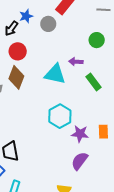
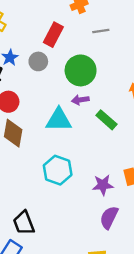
green circle: (97, 40) -> (81, 70), moved, size x1.6
cyan hexagon: (60, 116) -> (58, 170), moved

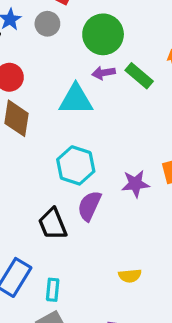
green rectangle: (106, 120) -> (139, 76), moved
purple semicircle: (109, 218) -> (89, 206), moved
black trapezoid: (24, 223) -> (53, 224), moved

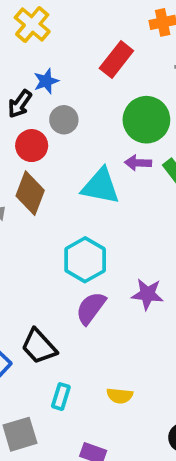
gray circle: (47, 24) -> (64, 120), moved
black trapezoid: (53, 224) -> (39, 346), moved, turned -32
cyan rectangle: (53, 290) -> (61, 397), moved

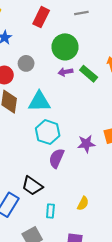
gray circle: (64, 120) -> (26, 63), moved
cyan triangle: (101, 186) -> (39, 102), moved
yellow semicircle: (120, 396) -> (83, 203), turned -56

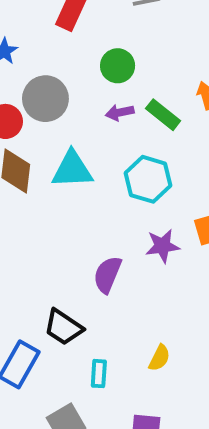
green circle: (65, 47) -> (118, 66), size x0.7
gray circle: (26, 63) -> (45, 99), size x1.5
cyan hexagon: (48, 132) -> (148, 179), moved

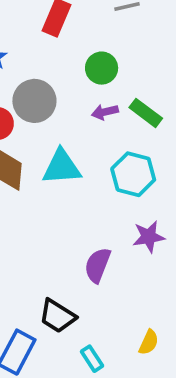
cyan rectangle: (99, 374) -> (92, 359), turned -35

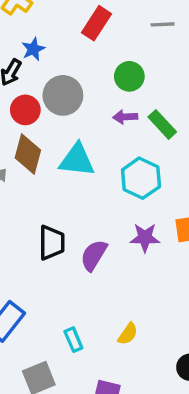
black trapezoid: (57, 316) -> (52, 243), moved, turned -132

